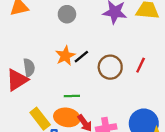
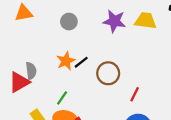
red line: (141, 65) -> (135, 94), moved
green line: (72, 96) -> (62, 98), moved, turned -56

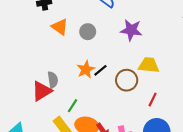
orange triangle: (24, 13) -> (60, 27), moved, turned 48
yellow trapezoid: (145, 21) -> (149, 65), moved
green line: (62, 98) -> (73, 106), moved

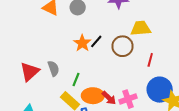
gray semicircle: (53, 80) -> (53, 69), moved
red triangle: (42, 91) -> (30, 72), moved

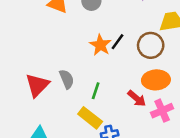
orange ellipse: (93, 96) -> (156, 80), moved
red arrow: (109, 98) -> (137, 98), moved

